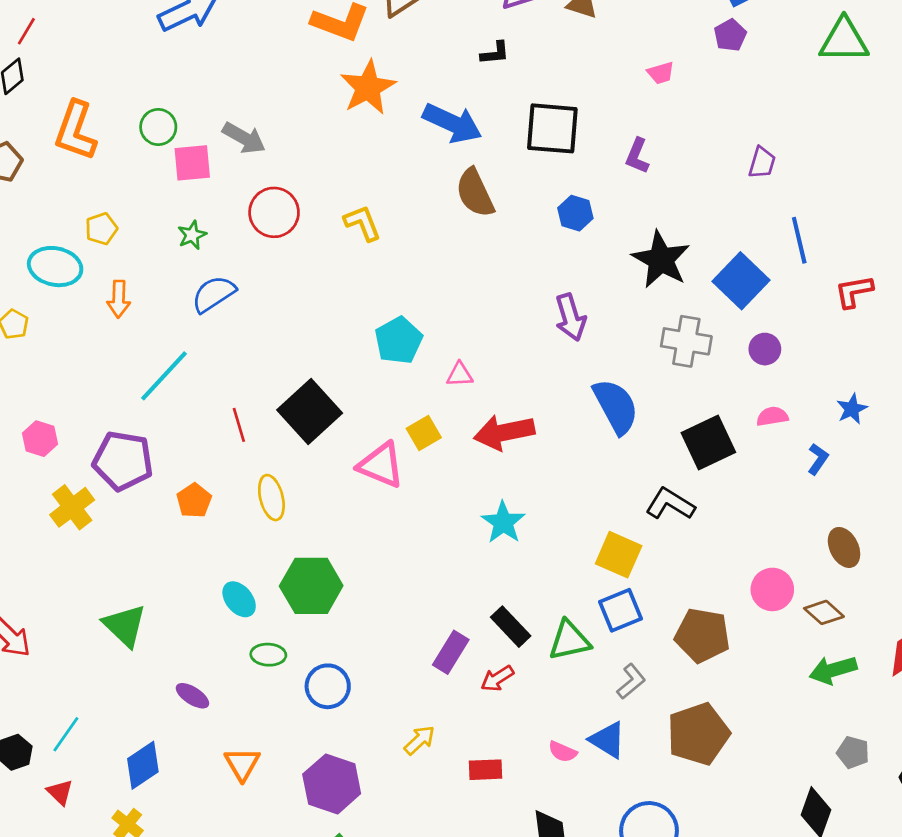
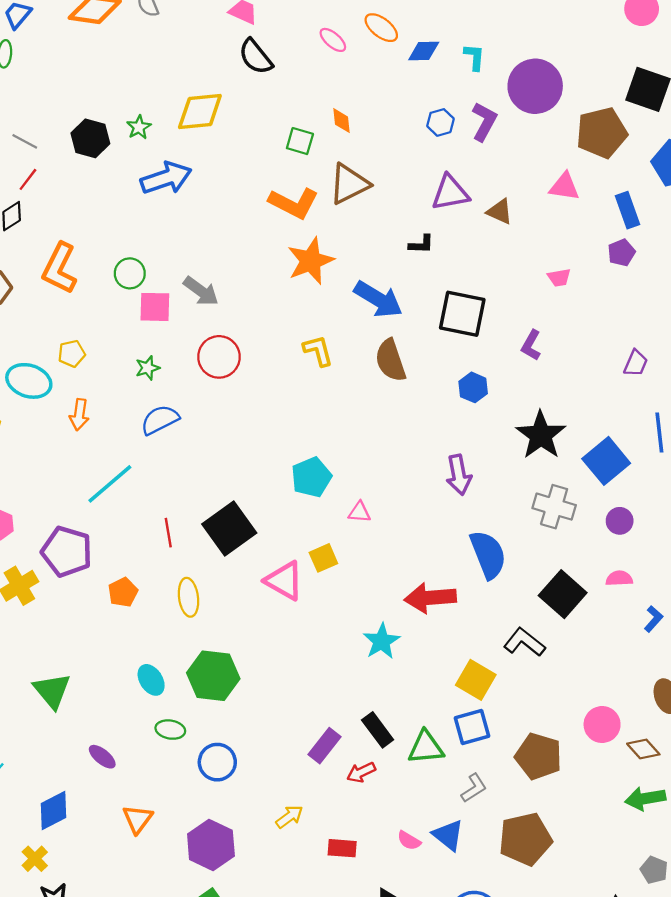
yellow L-shape: (362, 223) -> (318, 351), moved
red arrow: (504, 432) -> (430, 598), moved
black square: (708, 442) -> (563, 594), turned -30

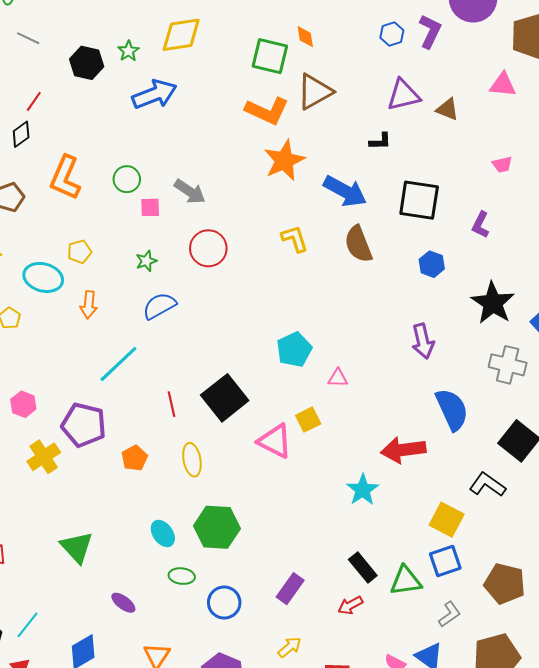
gray line: (25, 141) -> (28, 38), moved
green square: (300, 141) -> (270, 56), size x1.5
pink square: (155, 307) -> (150, 207), size x0.7
purple rectangle: (324, 746) -> (290, 589), moved

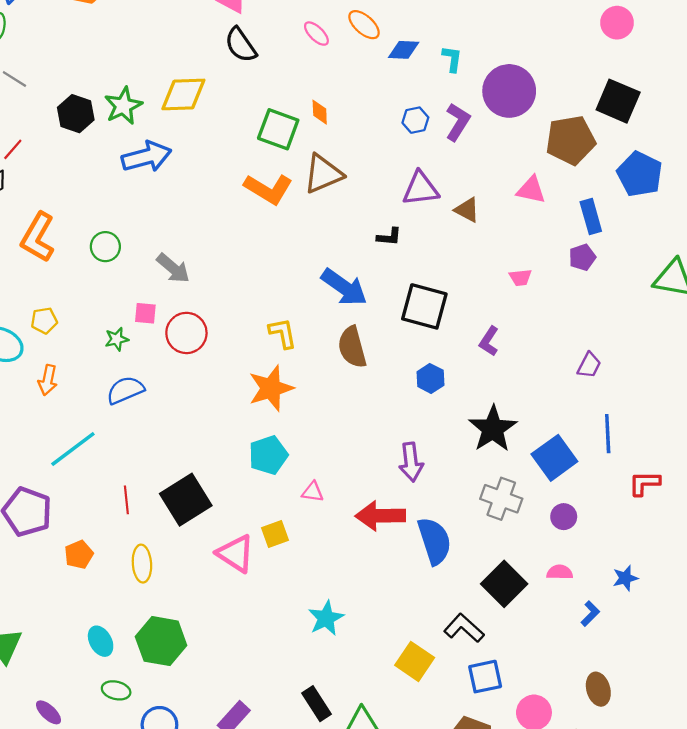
green star: (128, 51) -> (123, 106), size x1.6
orange star: (284, 160) -> (271, 388), moved
pink square: (150, 207) -> (145, 313), moved
red arrow: (403, 450) -> (380, 516), moved
blue square: (445, 561) -> (485, 677), moved

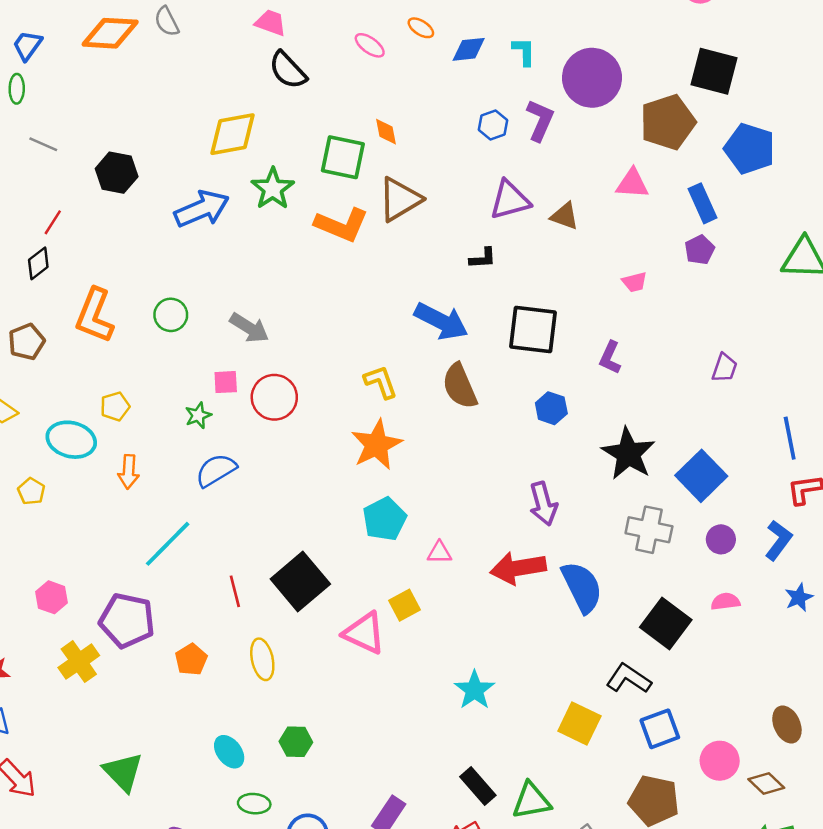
orange ellipse: (364, 25) -> (421, 28), size x0.7
green star: (123, 106) -> (273, 189), moved
blue line: (608, 434) -> (790, 438), moved
blue L-shape: (590, 614) -> (778, 540), moved, size x1.4
green hexagon: (161, 641) -> (296, 742), size x0.6

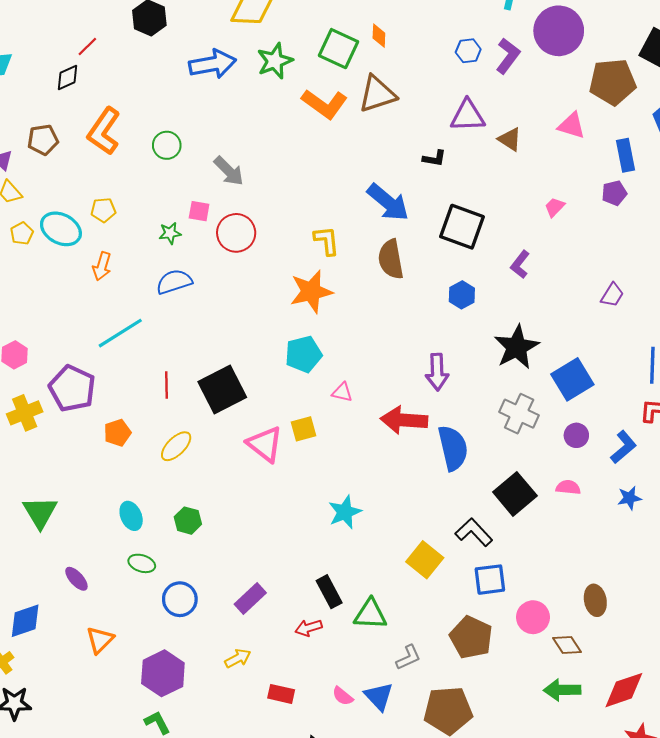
pink trapezoid: (634, 282) -> (555, 207), turned 135
yellow pentagon: (31, 491) -> (22, 233), moved
yellow ellipse: (262, 659) -> (176, 446), turned 44

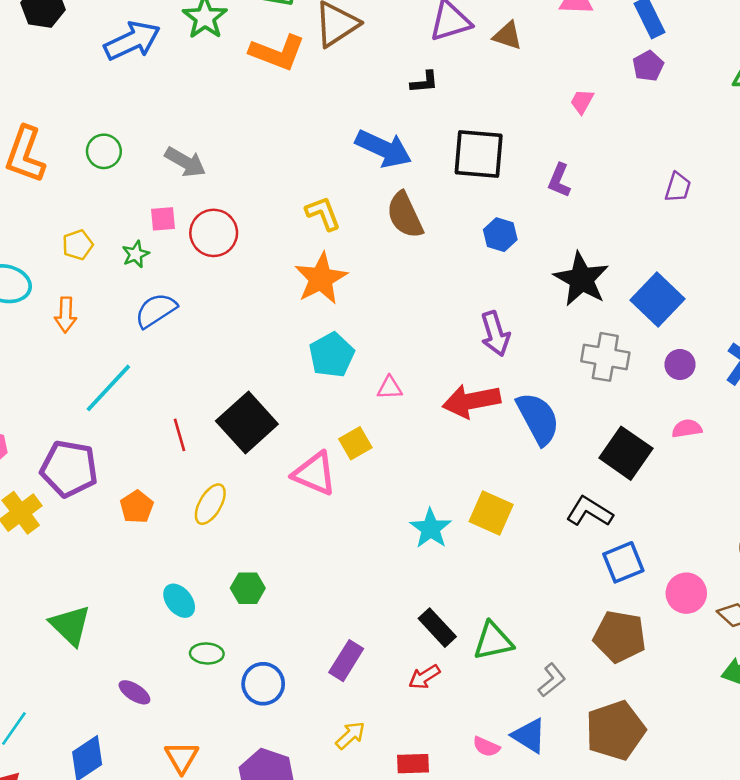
yellow pentagon: (103, 210) -> (78, 245), moved
yellow square: (425, 560) -> (491, 513), moved

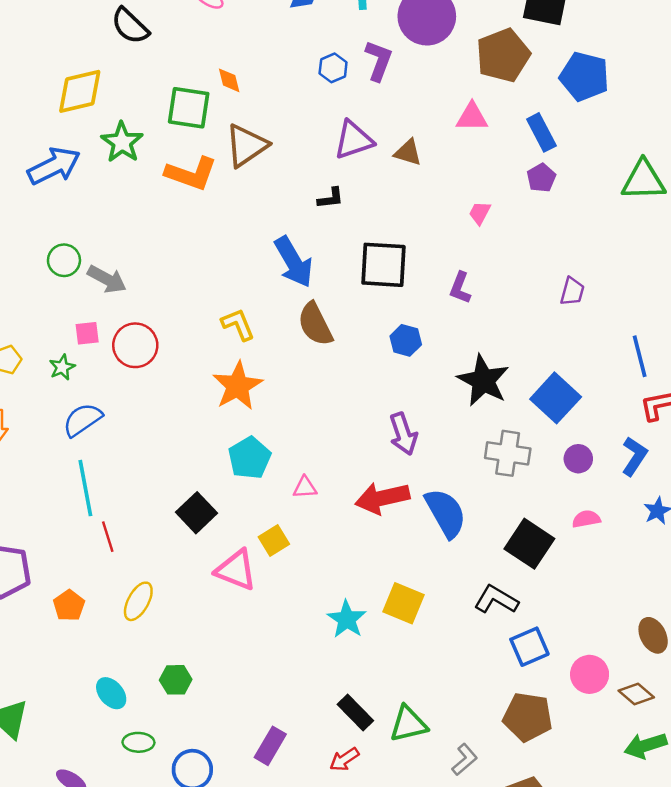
blue arrow: (383, 149) -> (294, 262), turned 36
green circle: (104, 151) -> (64, 260), moved
cyan line: (108, 388) -> (85, 488), moved, turned -52
black square: (247, 422) -> (197, 513), moved, size x0.7

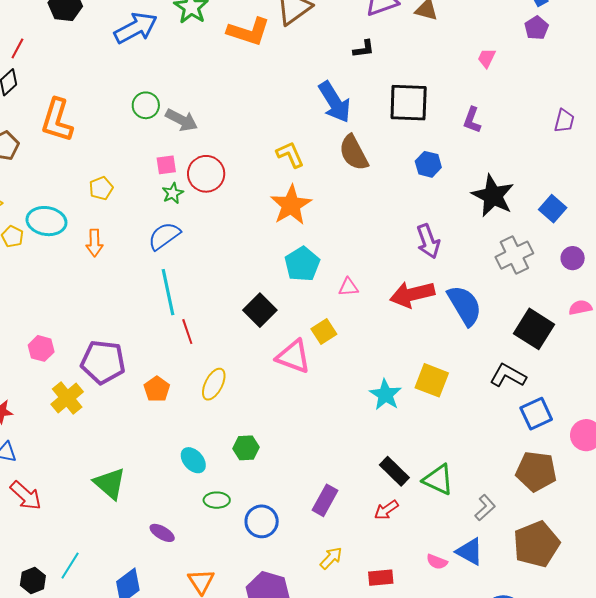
green star: (62, 367) -> (173, 193), moved
blue square: (556, 398) -> (553, 209), size x0.7
gray cross: (508, 453) -> (514, 255), turned -33
green triangle: (408, 724) -> (438, 480), turned 40

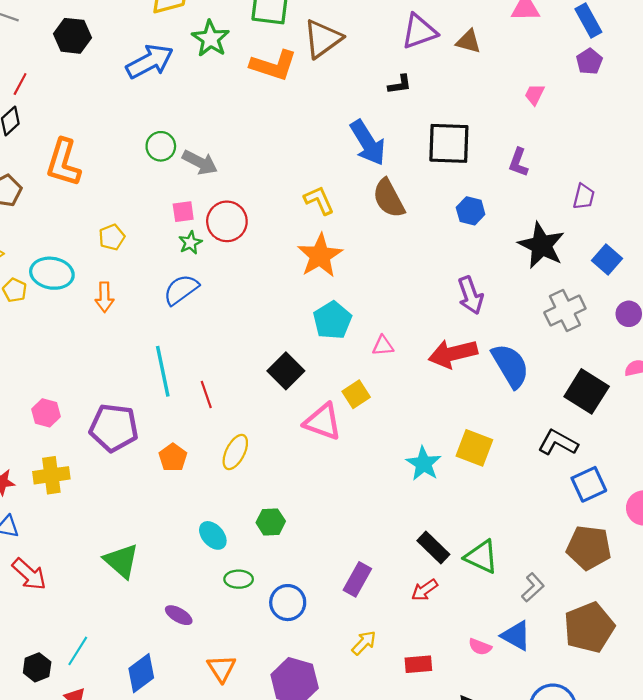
purple trapezoid: (564, 121) -> (584, 197), moved
cyan line: (168, 292) -> (163, 371), moved
yellow cross: (67, 398) -> (51, 475), moved, turned 32

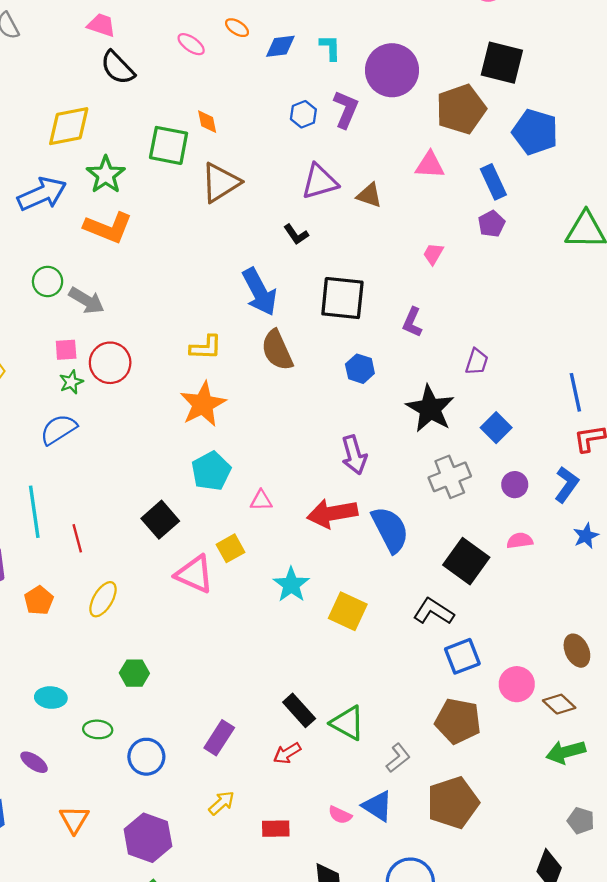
orange L-shape: (274, 65) -> (108, 228), moved
black L-shape: (400, 84) -> (296, 234), turned 60
yellow L-shape: (319, 200) -> (206, 347), turned 112
cyan star: (424, 464) -> (291, 585), moved
cyan ellipse: (213, 535) -> (51, 698), moved, turned -48

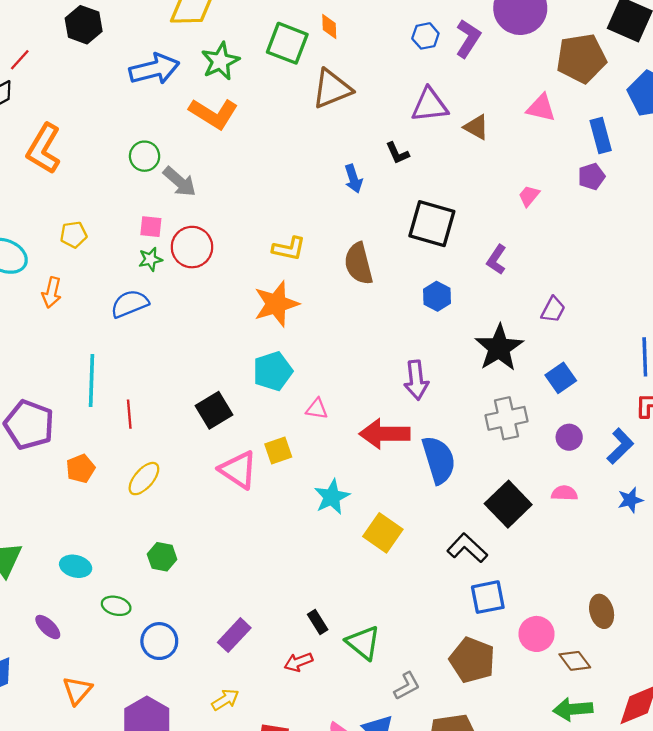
blue arrow: (259, 292) -> (353, 179), moved, size x0.6
black rectangle: (299, 710) -> (318, 622), size x0.7

